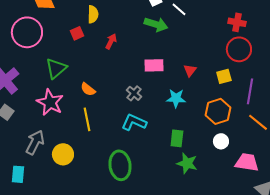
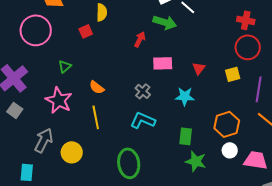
red arrow: (111, 41) -> (140, 39), moved
green triangle: (56, 68) -> (65, 66), size x0.6
orange hexagon: (218, 111) -> (227, 124), moved
white circle: (221, 141) -> (230, 150), moved

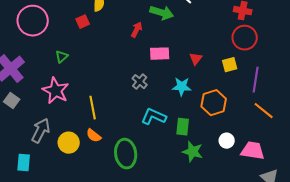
orange semicircle: (97, 87) -> (94, 136), moved
cyan L-shape: (143, 120) -> (154, 117), moved
orange hexagon: (227, 124) -> (214, 103), moved

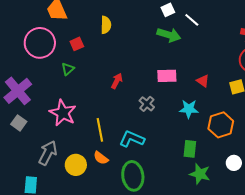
red square: (83, 22) -> (77, 44), moved
red arrow: (137, 30) -> (117, 81), moved
green triangle: (62, 57) -> (68, 69), moved
red triangle: (196, 59) -> (203, 81), turned -32
cyan L-shape: (154, 117) -> (132, 139), moved

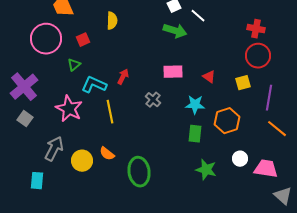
yellow line: (100, 130) -> (110, 112), moved
cyan L-shape: (132, 139) -> (94, 85), moved
green rectangle: (190, 149) -> (195, 134), moved

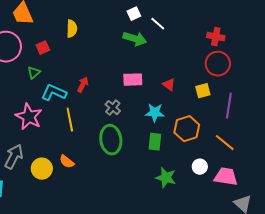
orange line: (277, 129) -> (225, 143), moved
green ellipse: (139, 172) -> (111, 140), moved

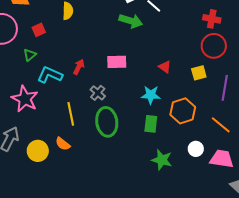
pink rectangle: (133, 80) -> (117, 62), moved
gray cross: (113, 108) -> (98, 93), moved
yellow line: (70, 120) -> (71, 114), moved

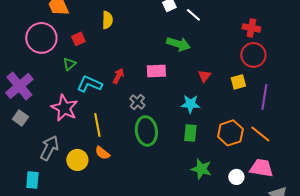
green arrow: (131, 21) -> (178, 44), moved
red triangle: (165, 67) -> (204, 76), turned 32
orange hexagon: (183, 111) -> (230, 133), moved
yellow line: (71, 114) -> (97, 125), moved
white circle: (196, 149) -> (236, 177), moved

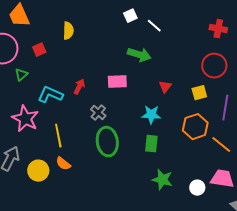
red cross: (251, 28) -> (218, 29), moved
green triangle: (69, 64) -> (21, 75), moved
orange hexagon: (230, 133) -> (195, 127), moved

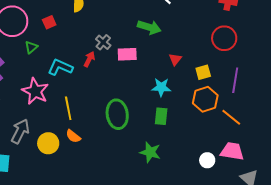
yellow square: (199, 93) -> (203, 72), moved
gray cross: (98, 113) -> (103, 42), moved
green star: (162, 180) -> (150, 152), moved

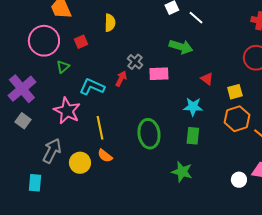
red triangle: (175, 59) -> (207, 79), turned -32

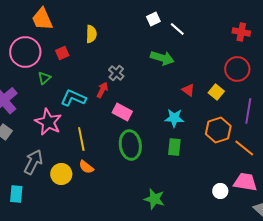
pink rectangle: (159, 74) -> (122, 112), moved, turned 30
yellow square: (235, 92) -> (216, 92), moved, turned -35
green star: (182, 172) -> (154, 199), moved

